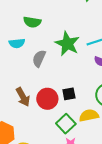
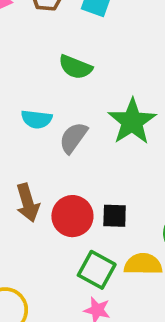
cyan semicircle: (17, 43) -> (37, 119), moved
green square: (66, 124) -> (97, 270), turned -30

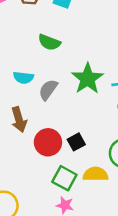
brown arrow: (28, 203) -> (19, 120), moved
black square: (115, 216) -> (76, 142), turned -30

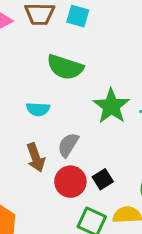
green semicircle: (49, 42) -> (65, 67), size x1.4
gray semicircle: (48, 90) -> (68, 145), moved

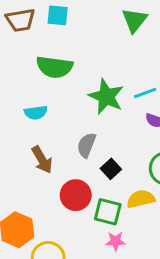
gray semicircle: (68, 145) -> (86, 145), moved
red circle: (70, 182) -> (76, 195), moved

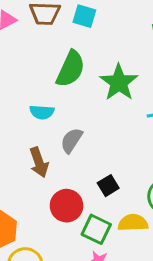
green semicircle: (54, 67) -> (71, 69), turned -84
green star: (106, 96) -> (119, 82), moved
gray semicircle: (86, 145) -> (71, 140), moved

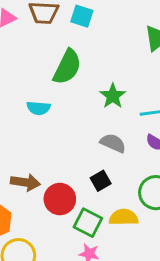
green star: (119, 82) -> (113, 96), moved, size x0.7
gray semicircle: (71, 140) -> (113, 143), moved, turned 80
brown arrow: (39, 162) -> (25, 182), moved, turned -64

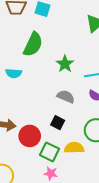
black square: (101, 181) -> (58, 123), turned -32

